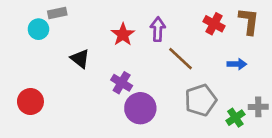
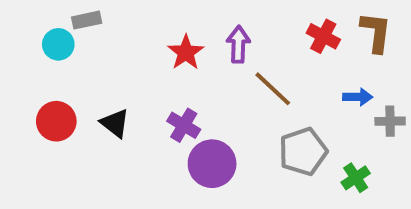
black triangle: (80, 59) -> (115, 123), moved
red circle: (30, 102) -> (56, 121), moved
gray cross: (258, 107) -> (390, 121), moved

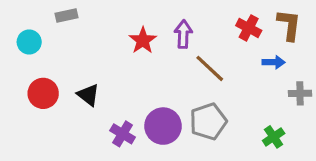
cyan circle: (58, 44) -> (29, 42), moved
blue arrow: (358, 97) -> (274, 62), moved
purple cross: (184, 125) -> (123, 134), moved
gray pentagon: (303, 152) -> (208, 121), moved

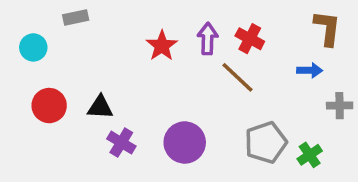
red cross: (249, 28) -> (250, 39), moved
black triangle: (88, 95) -> (100, 107), turned -35
gray pentagon: (208, 121) -> (266, 143), moved
purple cross: (123, 134) -> (121, 143), moved

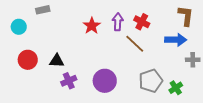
blue arrow: (310, 70) -> (176, 40), size x1.5
purple cross: (121, 143) -> (69, 81), turned 35

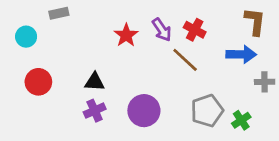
purple arrow: (118, 22) -> (162, 30), turned 144
black triangle: (57, 61) -> (95, 82), moved

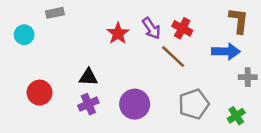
red circle: (38, 82) -> (40, 93), moved
green cross: (241, 120) -> (236, 116), moved

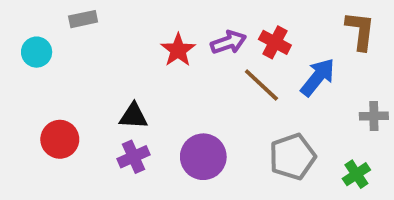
purple arrow: (151, 28) -> (228, 42), turned -75
blue arrow: (226, 51) -> (318, 77), moved, turned -52

